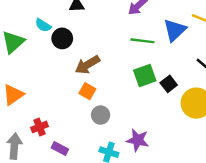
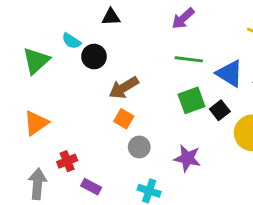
blue triangle: (175, 30) -> (230, 73), moved, turned -45
purple star: (138, 140) -> (187, 158), moved

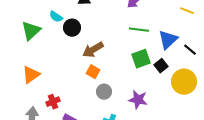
blue triangle: (230, 73) -> (168, 40), turned 45

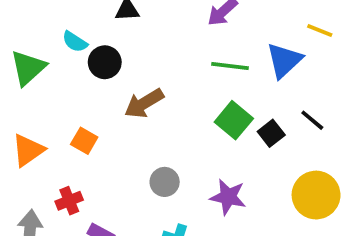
blue triangle: (168, 40) -> (284, 60), moved
black line: (190, 50) -> (312, 120), moved
green square: (141, 59) -> (234, 120), turned -30
orange square: (93, 72) -> (84, 141), moved
yellow circle: (184, 82) -> (316, 195), moved

